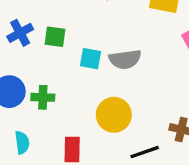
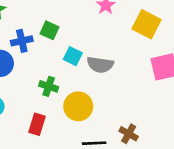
blue cross: (20, 33) -> (22, 41), moved
green cross: (43, 97) -> (49, 86), moved

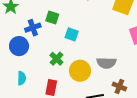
gray semicircle: (100, 65) -> (106, 63), moved
green cross: (49, 86) -> (56, 59), turned 32

